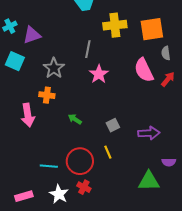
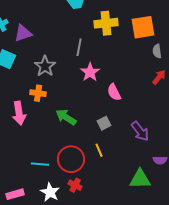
pink semicircle: (144, 70) -> (114, 92), moved, size x0.7
green arrow: (75, 119) -> (66, 117), size x1.5
purple arrow: (149, 133) -> (140, 131), turned 55

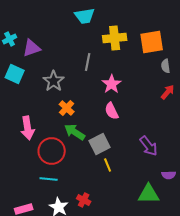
pink star: (90, 72) -> (112, 84), moved
pink semicircle: (114, 92) -> (112, 111), moved
orange cross: (38, 93) -> (67, 108), moved, turned 35
gray square: (104, 123) -> (100, 144), moved, size x1.5
red circle: (71, 159) -> (52, 151), moved

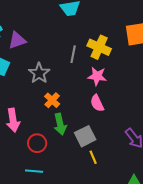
yellow cross: (115, 38) -> (99, 47), moved, turned 30
pink star: (112, 84) -> (97, 76), turned -30
green arrow: (75, 132) -> (60, 124), turned -135
red circle: (52, 151) -> (37, 143), size x0.7

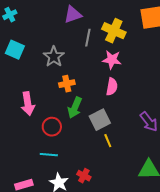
purple triangle: (17, 40) -> (73, 15), moved
orange cross: (52, 100) -> (67, 84), turned 35
pink semicircle: (97, 103) -> (112, 87), turned -144
green arrow: (60, 124) -> (75, 108), turned 35

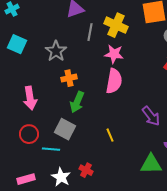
pink semicircle: (112, 87) -> (114, 81), size x1.4
gray square: (100, 120) -> (65, 129), moved, turned -35
red circle: (52, 127) -> (29, 134), moved

